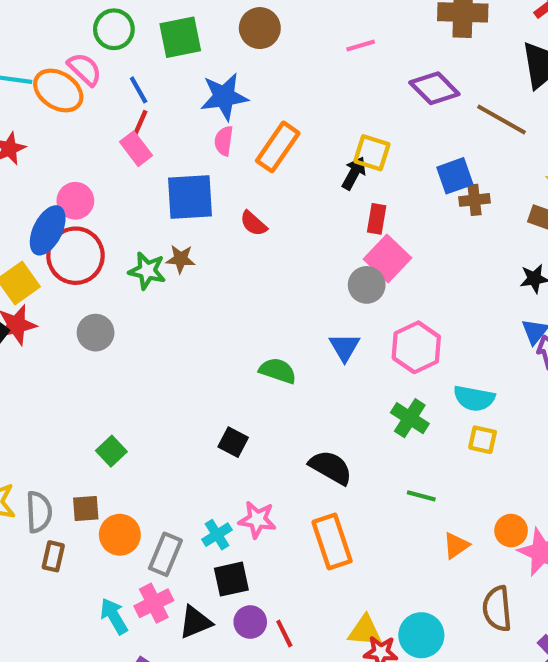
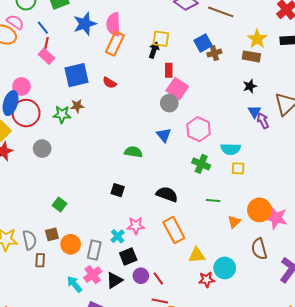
pink semicircle: (224, 141) -> (113, 24), moved, size x1.6
orange circle: (511, 531) -> (259, 210), size x1.5
yellow triangle: (365, 631) -> (197, 255), moved

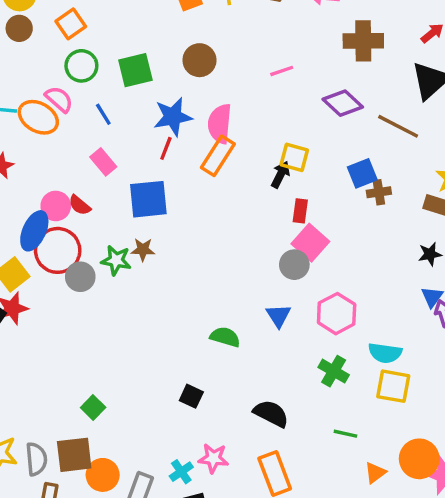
red line: (46, 44) -> (166, 148), moved
red semicircle: (109, 83) -> (80, 205), moved
gray circle: (42, 149) -> (80, 277), moved
yellow square: (238, 168) -> (393, 386), size x1.5
brown square: (52, 234) -> (74, 455), size x1.6

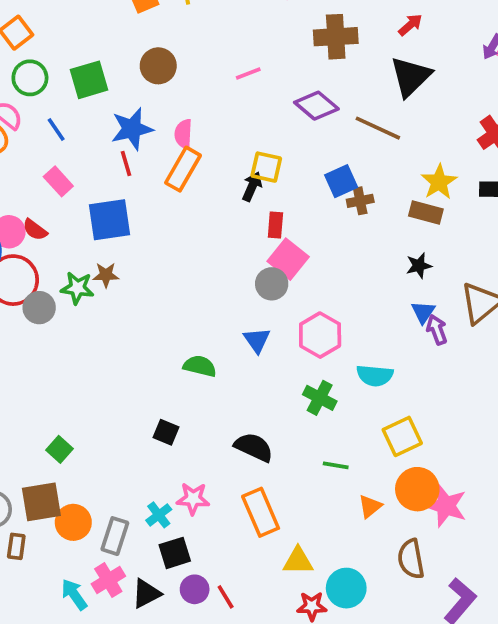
pink semicircle: (220, 124) -> (183, 134), size x0.7
red line: (166, 148) -> (126, 164), turned -35
yellow square: (393, 386) -> (402, 436), moved, turned -33

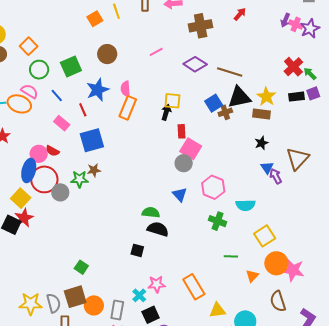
black triangle: (411, 77) -> (239, 97), moved, turned 40
red line: (126, 164) -> (83, 110), moved
black semicircle: (254, 447) -> (158, 229), moved

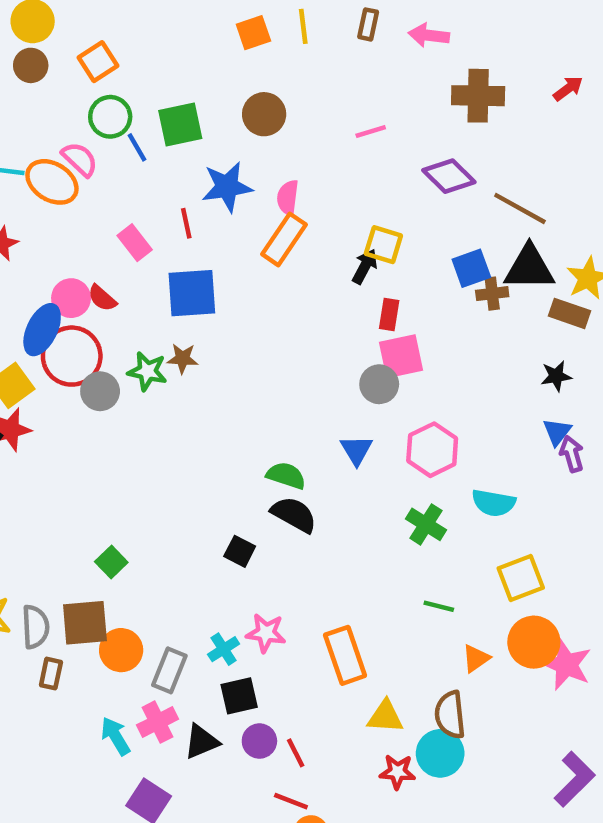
blue line: (57, 95) -> (137, 147), moved
pink square: (191, 149) -> (401, 356), turned 35
brown semicircle: (278, 301) -> (450, 715), moved

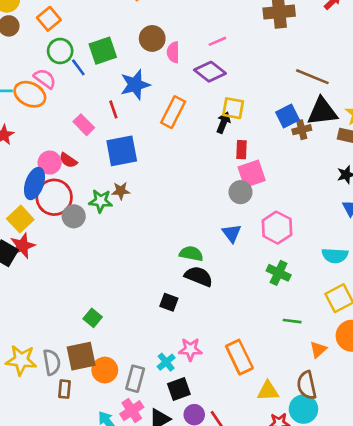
purple diamond: (449, 176) -> (210, 72), moved
pink semicircle: (288, 198) -> (173, 52), moved
cyan semicircle: (494, 503) -> (335, 255), moved

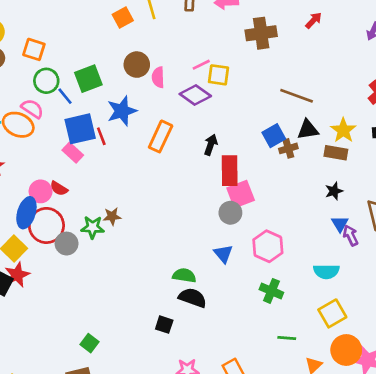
orange square: (49, 19) -> (34, 49), turned -30
yellow square: (233, 108) -> (219, 75), moved
black triangle: (322, 112) -> (308, 130), size x0.7
red rectangle: (241, 150) -> (230, 171), size x1.6
blue square: (122, 151) -> (80, 129), moved

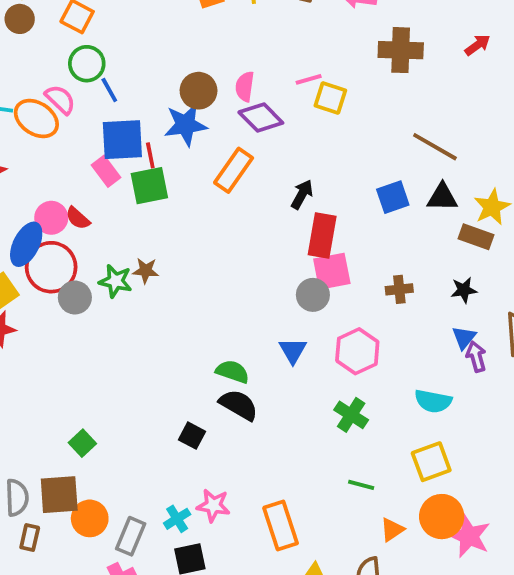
brown circle: (137, 65) -> (199, 91), moved
green square: (88, 79) -> (149, 186), moved
purple diamond: (195, 95) -> (261, 118), moved
brown cross: (288, 148) -> (399, 289), moved

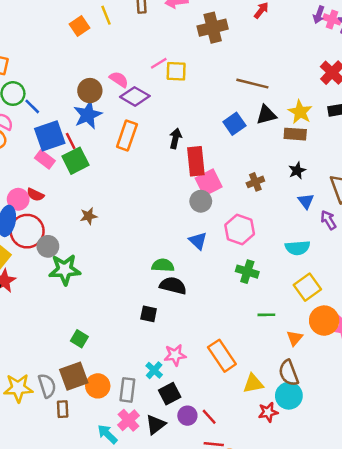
pink semicircle: (245, 87) -> (119, 79), turned 132
green star: (115, 281) -> (65, 270), moved, size x1.4
purple arrow: (476, 357) -> (328, 220), moved

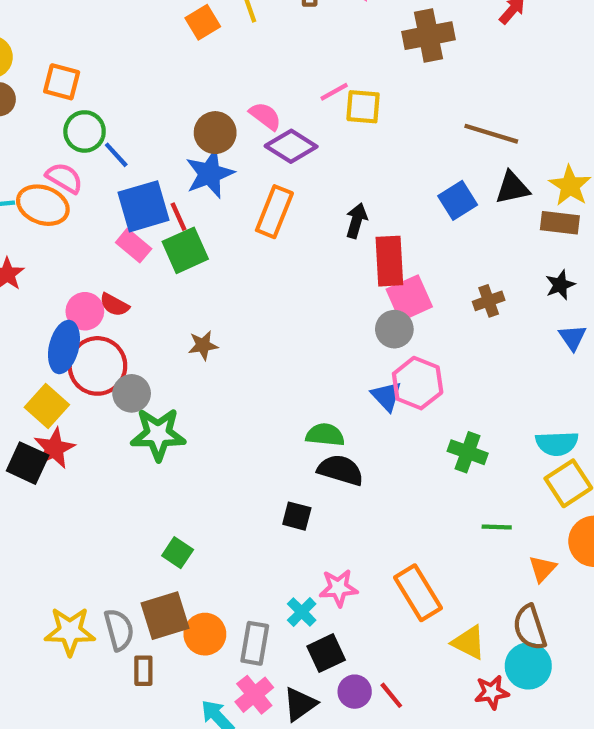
pink hexagon: (240, 229) -> (418, 383), moved
cyan semicircle: (298, 248) -> (557, 443), moved
yellow triangle: (253, 384) -> (469, 643), turned 35

